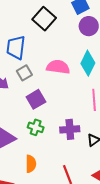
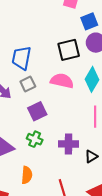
black square: (44, 19) -> (69, 50), moved, turned 30

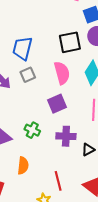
pink semicircle: (62, 81) -> (62, 73), turned 60
purple square: (37, 111) -> (57, 104), moved

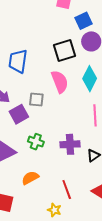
gray square: (28, 75) -> (36, 100), moved, turned 35
purple square: (57, 104) -> (19, 114), moved
orange semicircle: (23, 166) -> (30, 178), turned -120

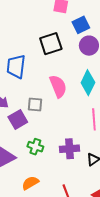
black square: (65, 50) -> (51, 44), moved

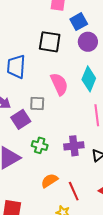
black square: (51, 44) -> (50, 42), turned 30
orange semicircle: (30, 183) -> (49, 181), moved

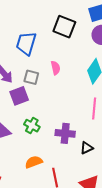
pink semicircle: (59, 84) -> (56, 68), moved, size x0.6
gray square: (37, 103) -> (31, 77), moved

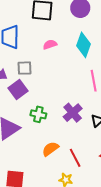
pink semicircle: (56, 68) -> (50, 44), moved, turned -80
purple cross: (65, 133) -> (73, 113), turned -30

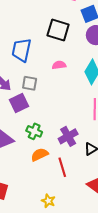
orange semicircle: (50, 149) -> (40, 155), moved
red line: (75, 158) -> (62, 167), moved

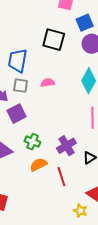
pink semicircle: (59, 65) -> (48, 83), moved
gray square: (30, 83) -> (21, 86), moved
yellow star: (48, 201) -> (80, 211), moved

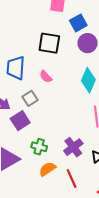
pink semicircle: (48, 83) -> (46, 77), moved, turned -120
gray square: (21, 86) -> (30, 98), moved, turned -35

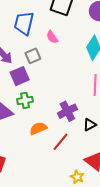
green cross: (39, 147) -> (25, 100), moved, turned -35
red line: (72, 178) -> (60, 142), turned 54

